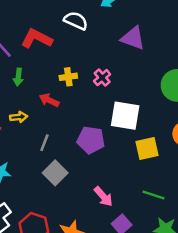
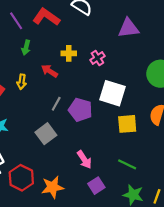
purple triangle: (133, 38) -> (128, 28), turned -35
yellow arrow: (19, 117) -> (22, 82), turned 96
gray line: (44, 143) -> (56, 104), moved

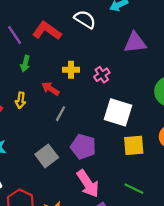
gray line: (56, 104) -> (60, 114), moved
purple pentagon: (80, 110) -> (83, 147), moved
pink arrow: (84, 160) -> (88, 184), size x1.4

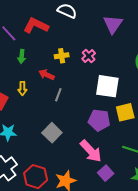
purple triangle: (135, 43) -> (113, 24), turned -40
purple pentagon: (83, 147) -> (99, 120), moved

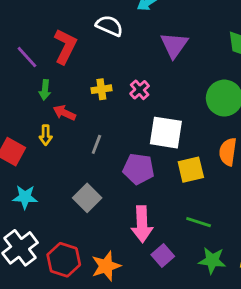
red L-shape: (36, 26) -> (65, 46), turned 90
red arrow: (46, 75) -> (64, 113), moved
purple pentagon: (99, 120) -> (138, 169), moved
pink arrow: (91, 151) -> (142, 224), turned 40

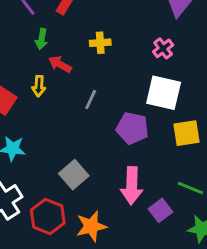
pink cross: (140, 90) -> (163, 48), moved
gray square: (87, 198) -> (74, 175), moved
purple square: (163, 256) -> (160, 210), moved

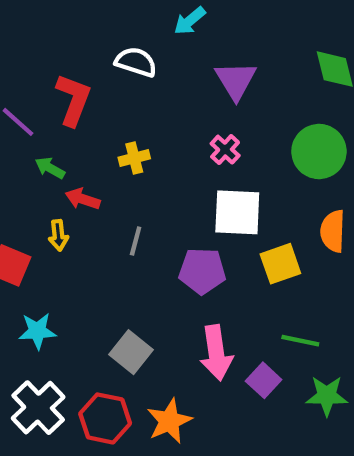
green arrow: (42, 39) -> (50, 168), turned 120

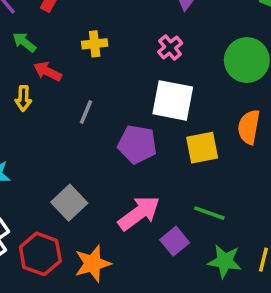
pink arrow: (216, 353) -> (139, 213), turned -126

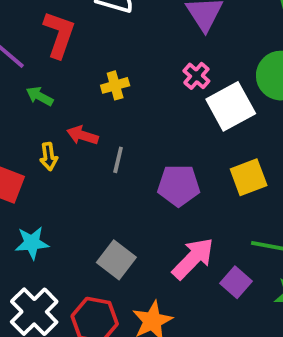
red arrow: (48, 71) -> (83, 135), moved
white square: (173, 100) -> (231, 106), moved, turned -30

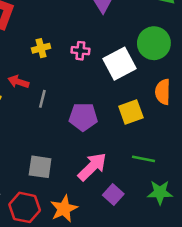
pink cross: (196, 76) -> (80, 51), moved, turned -36
gray square: (116, 260) -> (40, 167), turned -30
purple square: (236, 282) -> (113, 195), moved

